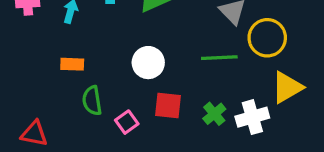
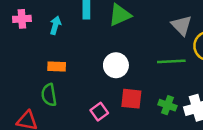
green semicircle: (92, 101) -> (49, 95), moved
green cross: (214, 114) -> (167, 105), turned -30

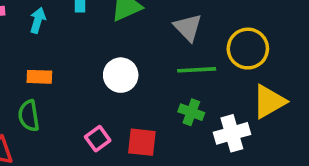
gray triangle: (182, 25) -> (188, 27), moved
red square: (131, 99) -> (142, 142), moved
green cross: (167, 105) -> (191, 112), moved

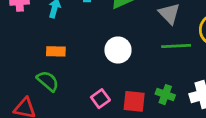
green cross: (191, 112) -> (165, 95), moved
green semicircle: (29, 116) -> (48, 81), turned 140

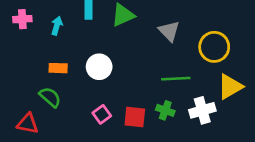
green line: (176, 46) -> (176, 79), moved
white circle: (118, 50) -> (99, 67), moved

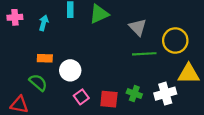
white circle: (99, 67) -> (70, 70), moved
green line: (176, 79) -> (144, 54), moved
yellow triangle: (230, 87) -> (189, 74), turned 30

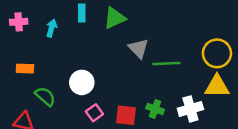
gray triangle: (138, 27) -> (139, 48), moved
yellow circle: (175, 41) -> (217, 53), moved
orange rectangle: (45, 58) -> (25, 69), moved

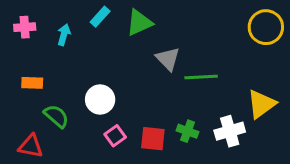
cyan rectangle: (82, 13) -> (100, 17), turned 42
yellow circle: (217, 53) -> (266, 27), moved
yellow triangle: (217, 86) -> (261, 104), turned -36

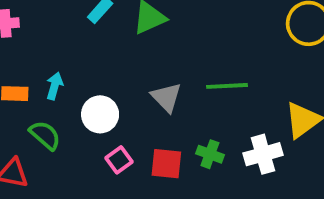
cyan arrow: (64, 35) -> (55, 86), moved
gray triangle: (168, 59) -> (166, 97), moved

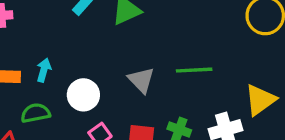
green semicircle: (45, 135) -> (35, 113), turned -52

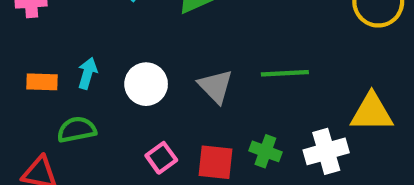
white circle: (83, 95) -> (146, 84), moved
yellow triangle: (260, 100) -> (372, 112), turned 36

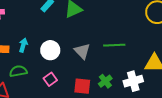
green cross: (265, 151) -> (105, 81), turned 32
pink square: (161, 158) -> (50, 79), moved

